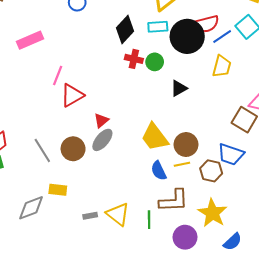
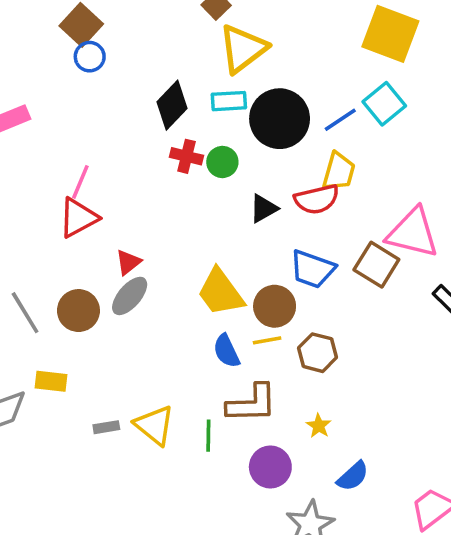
red semicircle: (206, 24) -> (317, 199), moved
pink line: (58, 76) -> (80, 182), moved
blue trapezoid: (231, 154) -> (312, 269), moved
yellow star: (212, 213) -> (319, 426), size x0.5

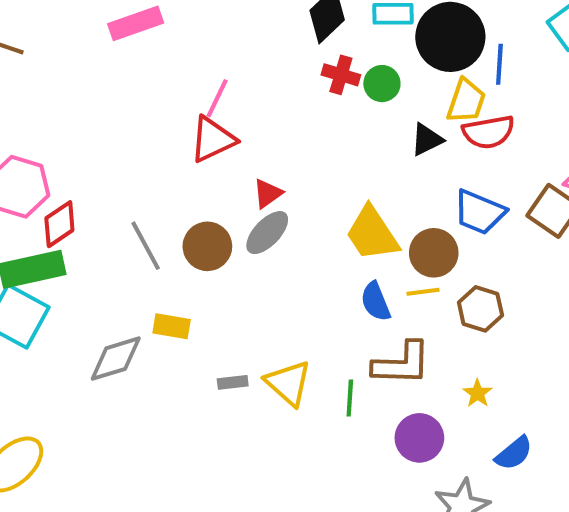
blue line: (340, 120) -> (499, 64), moved, turned -56
yellow trapezoid: (339, 172) -> (466, 101), moved

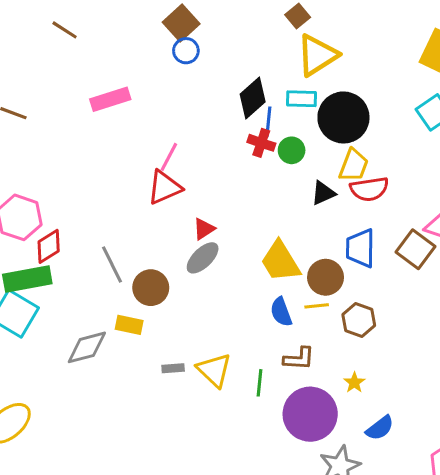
blue line: (499, 64) -> (268, 122), moved
blue trapezoid: (479, 212) -> (360, 248), turned 66
brown circle: (207, 246) -> (151, 288), moved
brown L-shape: (402, 364) -> (299, 359), size x0.7
purple circle: (419, 438) -> (310, 414), size x1.5

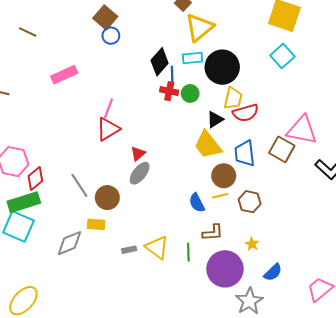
yellow trapezoid: (280, 261) -> (208, 145), moved

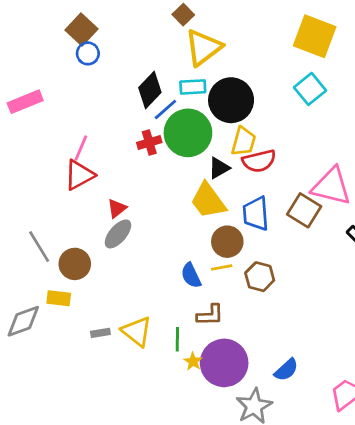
blue line: (172, 76) -> (165, 110), turned 48
red cross: (169, 91) -> (149, 143), moved, turned -30
green circle: (190, 93) -> (188, 133), size x2.0
yellow star: (252, 244) -> (193, 361), moved

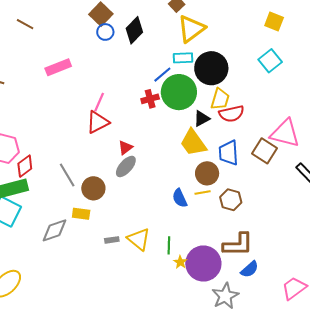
yellow square: (315, 36) -> (274, 22), size x0.6
black diamond: (150, 90) -> (134, 30), moved
brown L-shape: (210, 315) -> (238, 245), moved, size x1.5

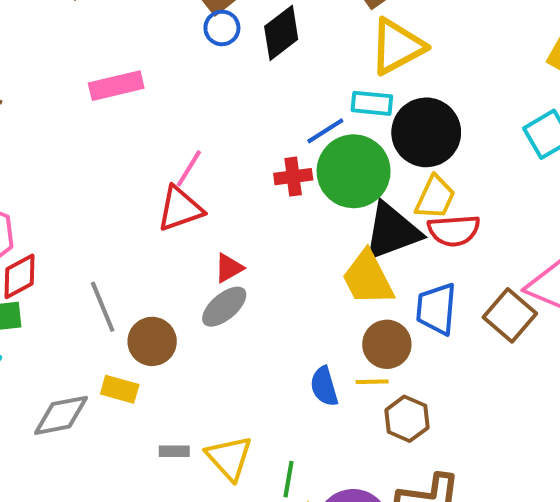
black triangle: (202, 118) -> (392, 231), size x1.8
brown hexagon: (231, 200) -> (407, 419), moved

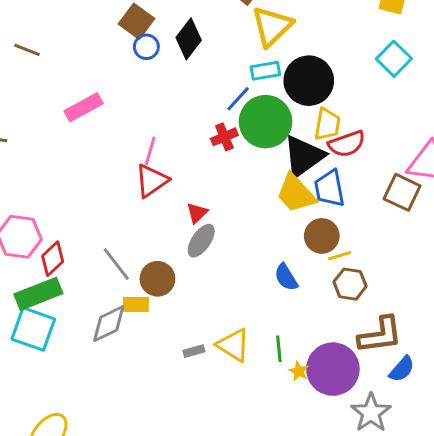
blue trapezoid: (436, 309) -> (330, 188), moved
yellow line: (372, 382) -> (340, 256), moved
yellow rectangle: (120, 389) -> (136, 305), moved
gray diamond: (61, 415) -> (109, 324), moved

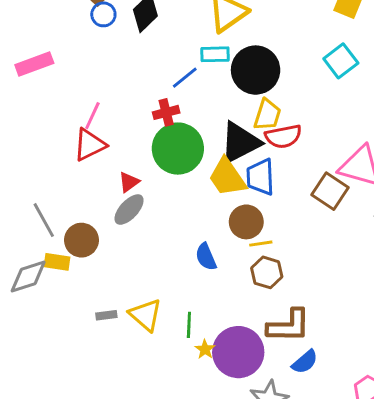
green circle: (266, 122) -> (178, 149), moved

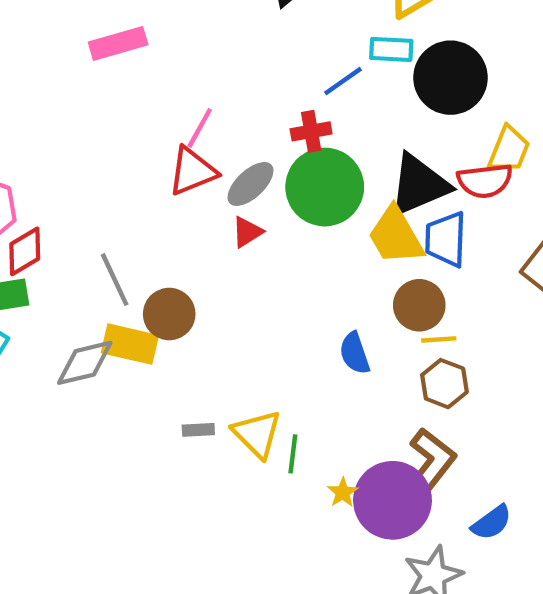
yellow trapezoid: (267, 115) -> (509, 150), moved
gray ellipse: (129, 210) -> (250, 184), moved
yellow rectangle: (57, 262) -> (130, 344), size x1.4
green line: (189, 325) -> (293, 454), moved
brown L-shape: (289, 326) -> (430, 464), moved, turned -57

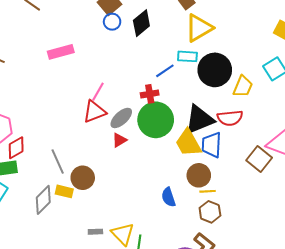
yellow trapezoid: (509, 150) -> (243, 87), moved
yellow rectangle: (130, 344) -> (64, 191), size x0.7
gray diamond: (85, 363) -> (43, 200), turned -32

